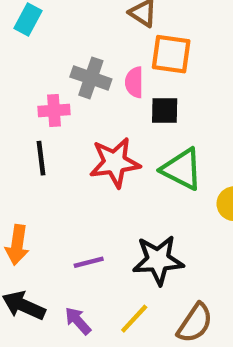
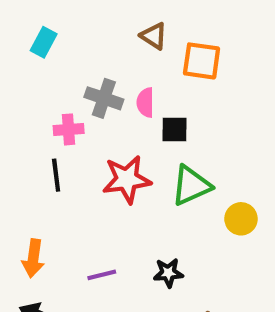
orange square: (171, 54) -> (202, 61), moved
green triangle: (182, 169) -> (191, 186), turned -51
black star: (158, 260) -> (168, 273), size x0.6

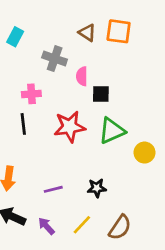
orange square: (202, 61) -> (119, 31), moved
gray cross: (104, 98) -> (55, 59), moved

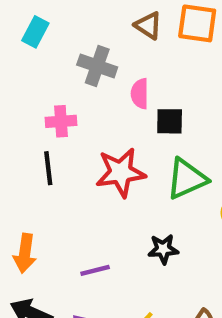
black star: (97, 188) -> (163, 249), moved

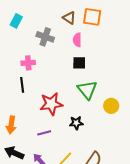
pink semicircle: (140, 94) -> (77, 40), moved
red star: (121, 172) -> (51, 104), moved
green triangle: (187, 179) -> (87, 90), turned -45

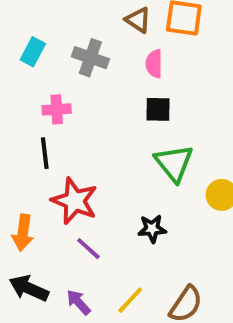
cyan rectangle: (16, 21) -> (33, 52), moved
red star: (51, 104) -> (75, 201), moved, turned 30
purple line: (44, 133) -> (88, 249), turned 56

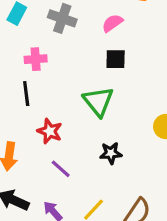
pink semicircle: (154, 64) -> (112, 23), turned 55
green triangle: (174, 163) -> (98, 101), moved
red star: (75, 201) -> (50, 131), size x0.7

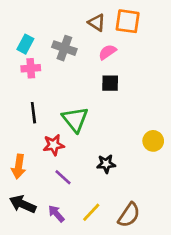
pink cross: (36, 59) -> (31, 68), moved
green triangle: (98, 101) -> (75, 119), moved
red star: (50, 131) -> (54, 145), turned -30

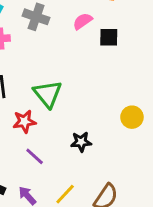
black square: (110, 83) -> (109, 37), moved

